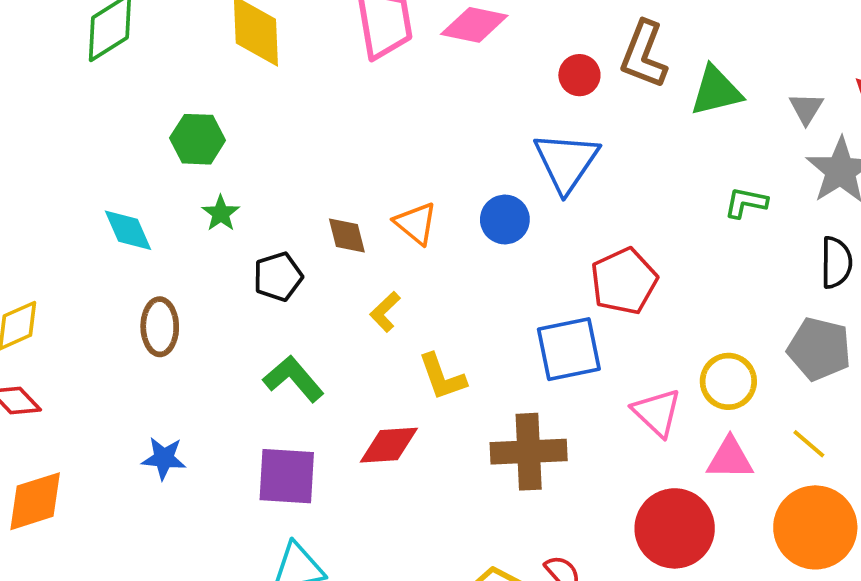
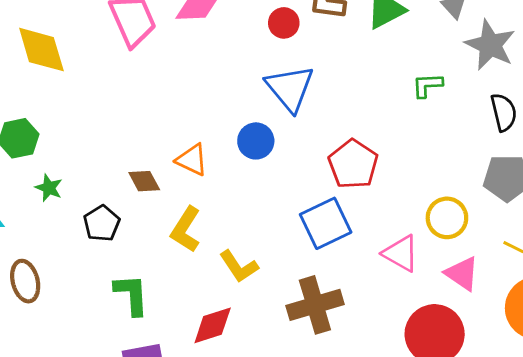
yellow L-shape: (385, 312) -> (186, 229), size x1.5
green L-shape: (294, 379) -> (131, 295), turned 51
pink triangle: (730, 459) -> (462, 274), turned 48

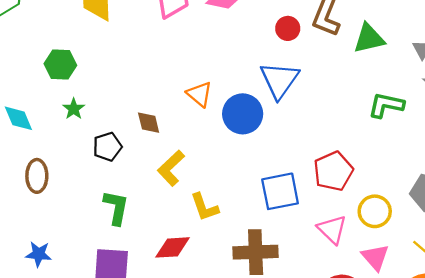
green L-shape: (427, 85) -> (386, 105), size x1.4
blue circle: (256, 141) -> (243, 114), size x1.4
orange triangle: (192, 160) -> (200, 94), moved
red pentagon: (353, 164) -> (333, 171), moved

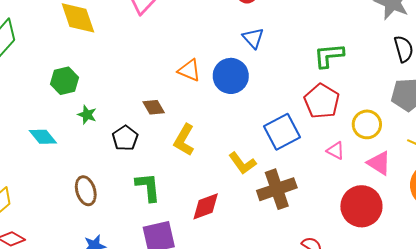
blue triangle: (279, 80) -> (253, 38), size x0.6
green L-shape: (386, 105) -> (329, 56), moved
brown ellipse: (37, 176) -> (86, 191), moved
yellow L-shape: (204, 207) -> (242, 163), moved
pink triangle: (332, 229) -> (336, 151), size x0.7

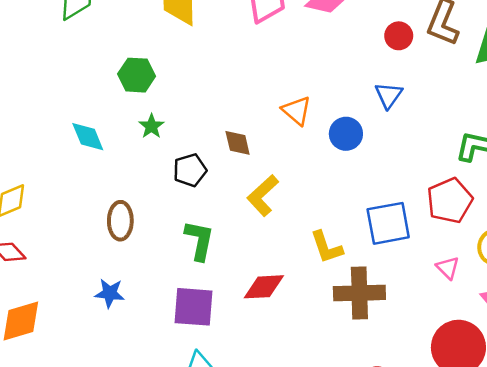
blue circle: (231, 76) -> (346, 134), size x0.7

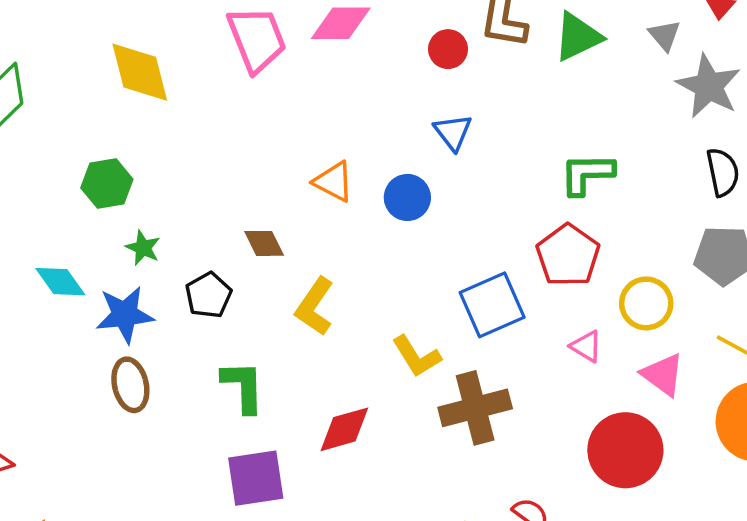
blue star: (110, 293) -> (125, 315), moved, size x1.4

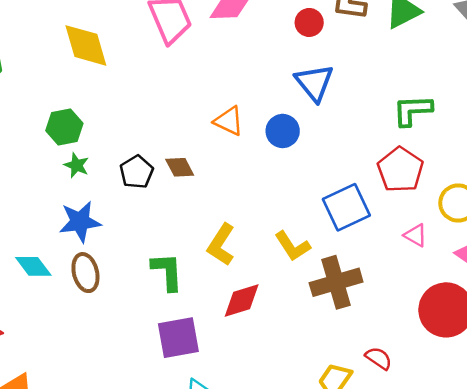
blue triangle: (453, 132) -> (314, 83), size x1.4
green star: (143, 248) -> (76, 165), moved
cyan diamond: (60, 282) -> (33, 266), moved
black pentagon: (208, 295) -> (137, 172), moved
yellow L-shape: (315, 307) -> (221, 245), moved

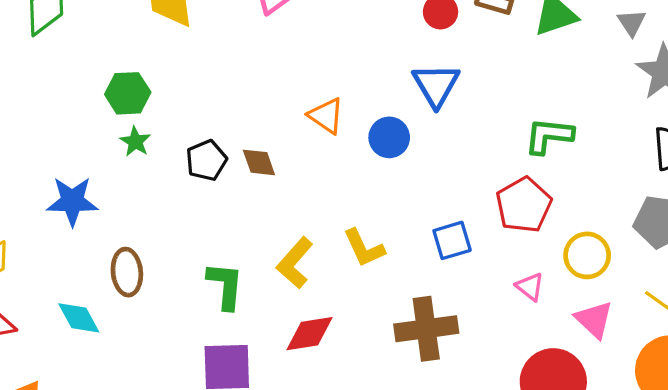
blue square: (346, 207) -> (452, 240), size x0.7
blue star: (80, 222) -> (72, 201), moved
yellow L-shape: (293, 246) -> (364, 248), moved
cyan diamond: (33, 266) -> (79, 318), moved

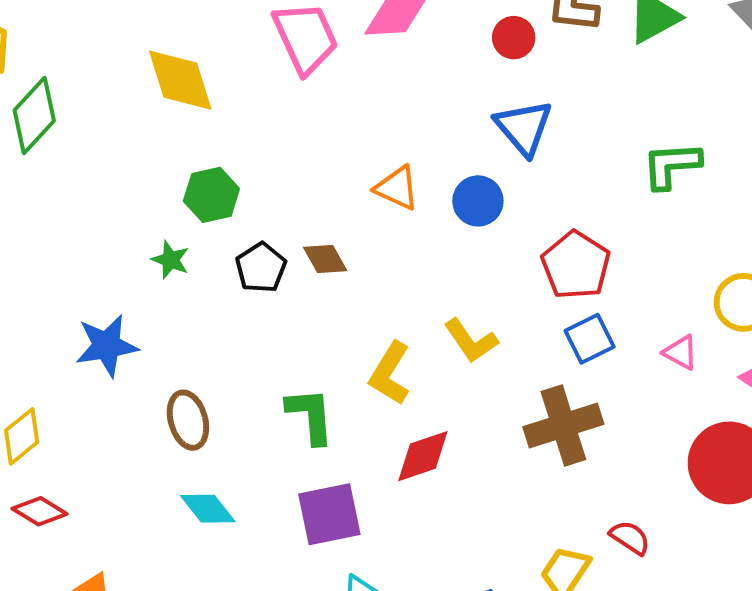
green hexagon: (128, 93) -> (211, 195), moved
red pentagon: (524, 205) -> (576, 265), moved
blue square: (452, 240) -> (590, 339), moved
cyan diamond: (79, 318) -> (208, 509), moved

